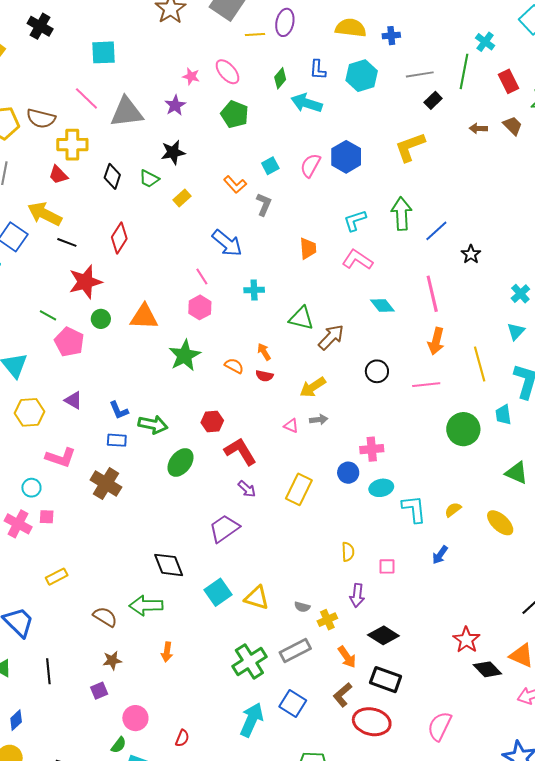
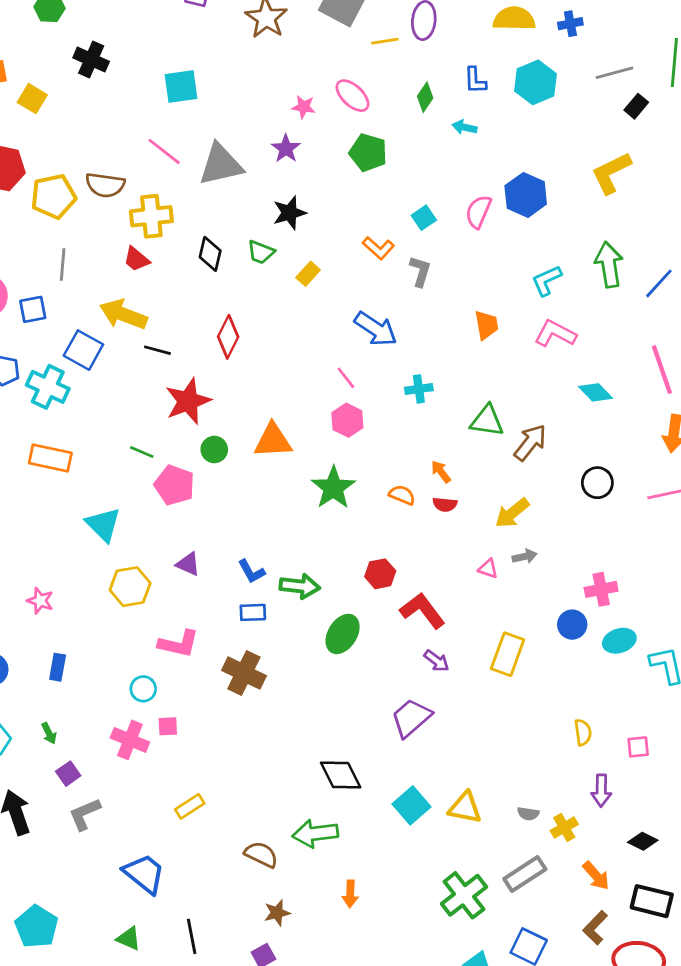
cyan arrow: (307, 103) -> (464, 127), size x0.6
black diamond: (383, 635) -> (643, 841), size x0.7

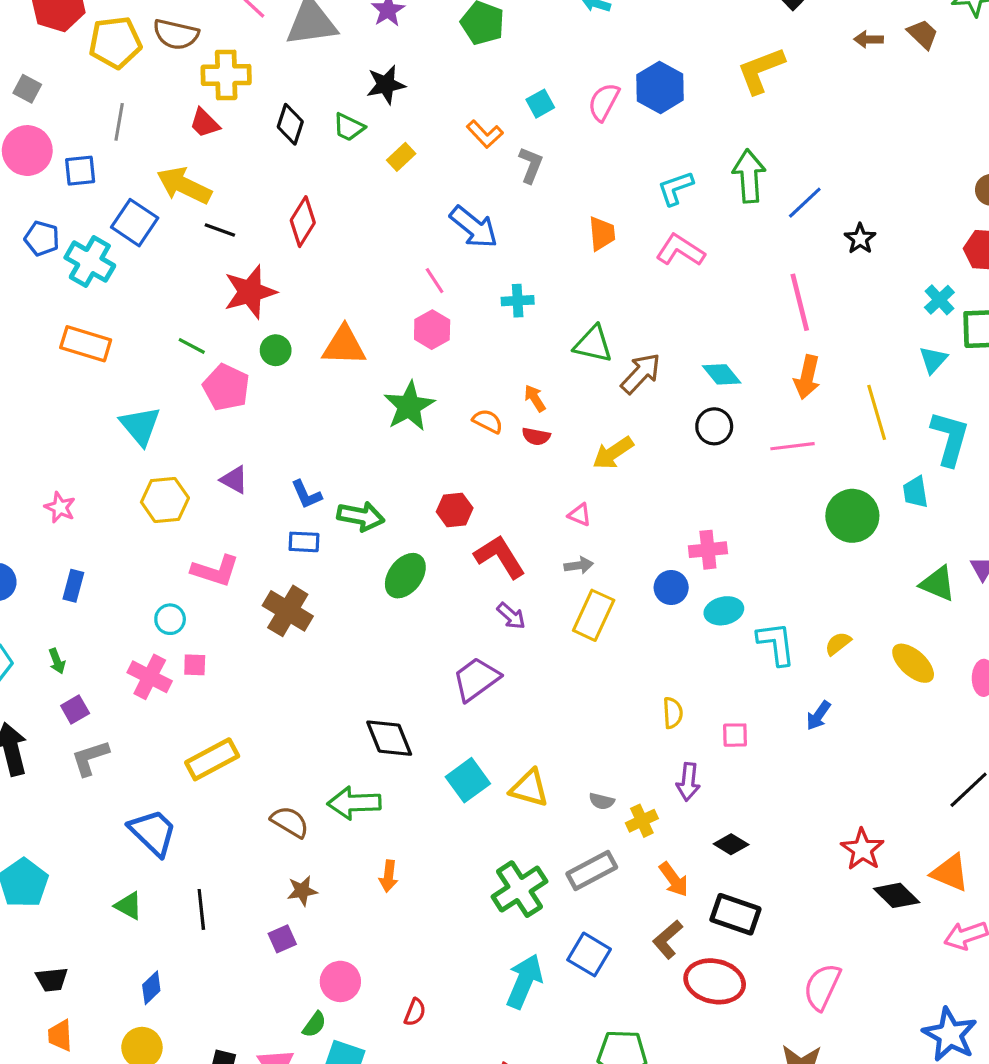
cyan diamond: (596, 392) -> (722, 374), moved
gray arrow: (525, 556) -> (579, 565), moved
yellow rectangle: (190, 806) -> (212, 759), size x1.5

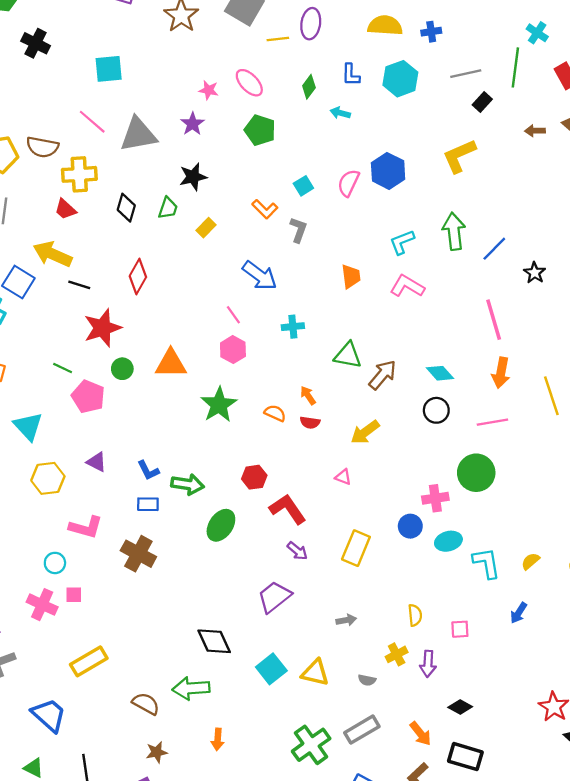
green trapezoid: (349, 127) -> (168, 208), turned -95
green circle: (852, 516) -> (476, 473), moved
gray arrow: (579, 565) -> (346, 620), moved
yellow cross: (642, 821) -> (397, 654), moved

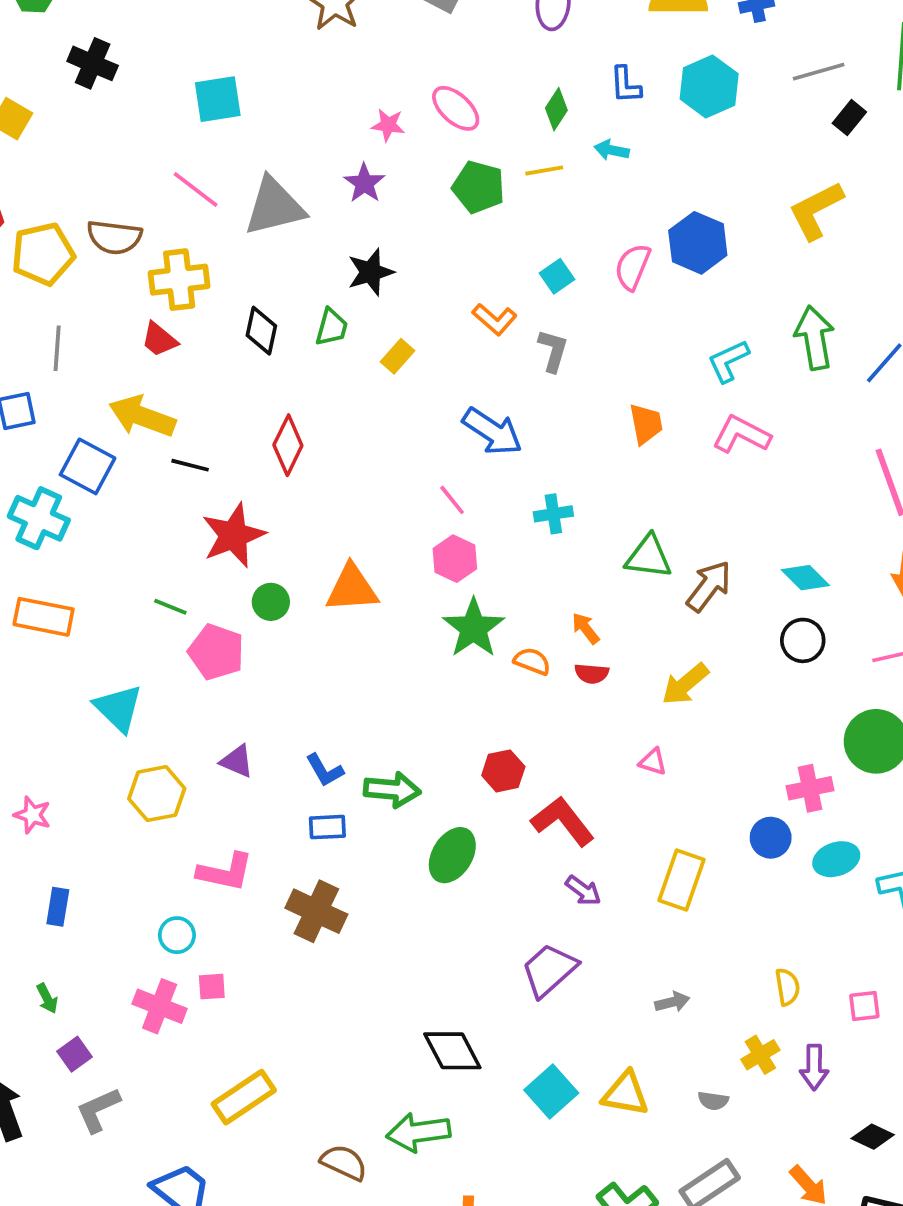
yellow line: (278, 39) -> (544, 171), moved
green star: (219, 405) -> (474, 628), moved

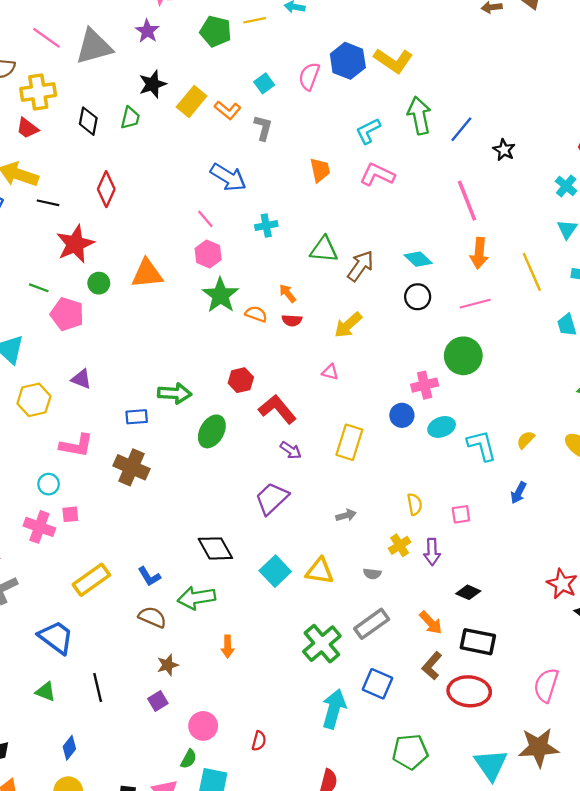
yellow L-shape: (816, 210) -> (393, 61), moved, turned -117
yellow rectangle: (398, 356) -> (192, 102), moved, size x1.5
blue L-shape: (325, 770) -> (149, 576), moved

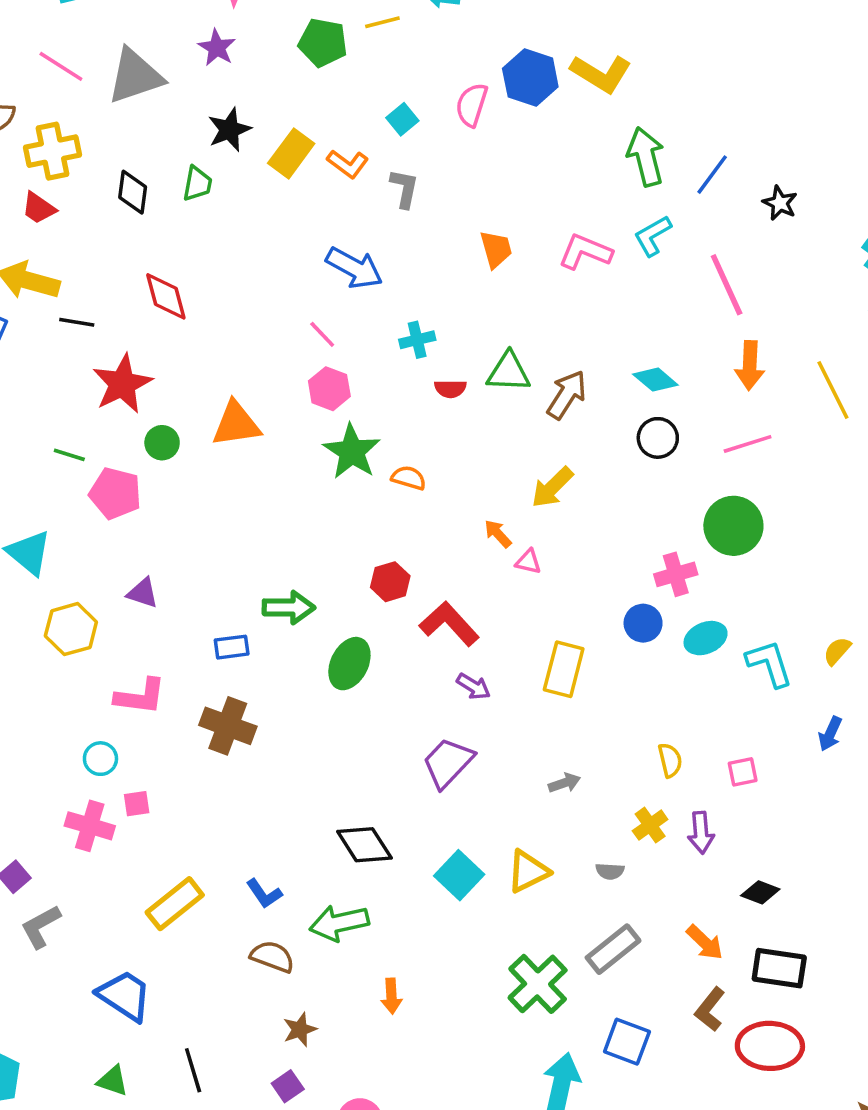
cyan L-shape: (368, 131) -> (653, 236), moved
red diamond: (106, 189) -> (166, 296), turned -36
orange arrow: (288, 293) -> (498, 534), moved
red semicircle: (292, 320) -> (450, 389), moved
yellow triangle: (320, 571) -> (528, 871), turned -32

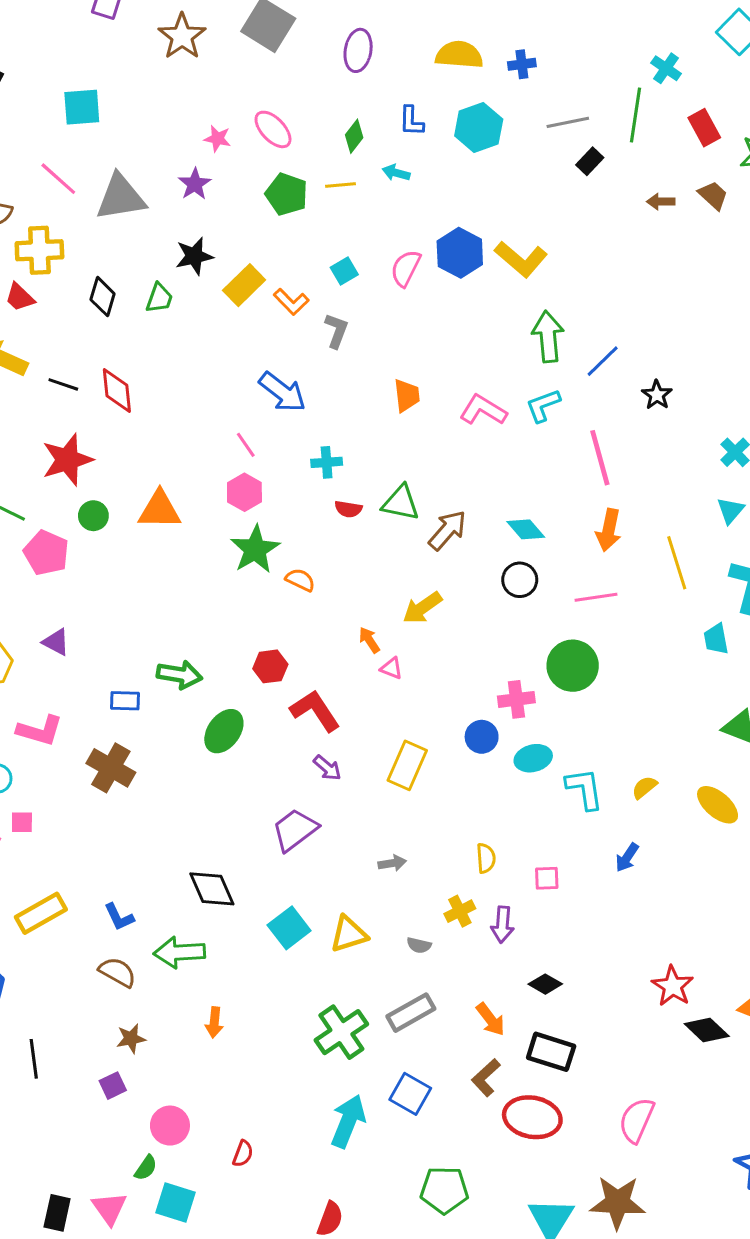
black line: (77, 322) -> (63, 384), moved

